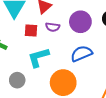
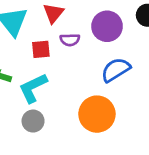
cyan L-shape: (38, 57) -> (33, 88), moved

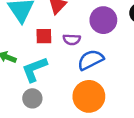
purple semicircle: (70, 40) -> (72, 40), moved
blue semicircle: (116, 70) -> (91, 60), moved

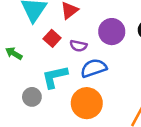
red square: (44, 36) -> (52, 38), turned 35
cyan L-shape: (34, 69) -> (55, 77), moved

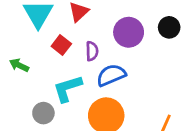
purple semicircle: (78, 46) -> (92, 51), turned -98

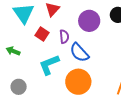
blue semicircle: (111, 75) -> (79, 53), turned -105
gray circle: (43, 113) -> (19, 87), moved

